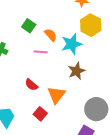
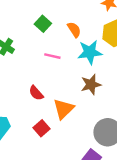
orange semicircle: (51, 35) -> (74, 30), moved

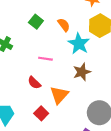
cyan star: (90, 52) -> (79, 44), turned -30
pink line: (52, 56) -> (45, 59), moved

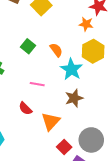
red square: (41, 113) -> (64, 147), moved

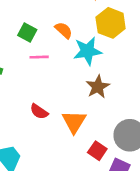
cyan star: (71, 69) -> (87, 51), turned -30
pink line: (37, 84) -> (39, 57), moved

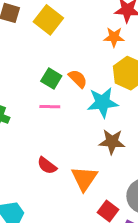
green square: (27, 32) -> (51, 79), moved
brown star: (98, 87) -> (112, 142), turned 30

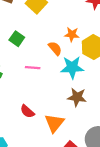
orange star: (114, 37) -> (72, 34), moved
green square: (51, 79) -> (17, 39), moved

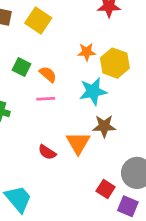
orange semicircle: (55, 48) -> (48, 74), moved
orange triangle: (54, 123) -> (78, 143), moved

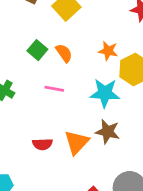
orange semicircle: (48, 74) -> (64, 53), moved
red semicircle: (47, 152) -> (42, 144), turned -48

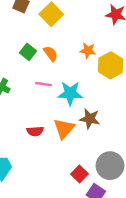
cyan star: (105, 93) -> (70, 93), moved

